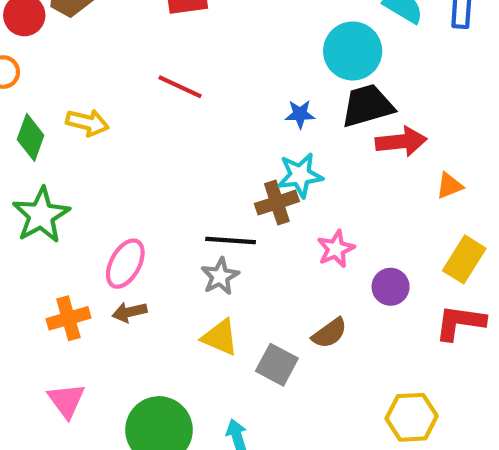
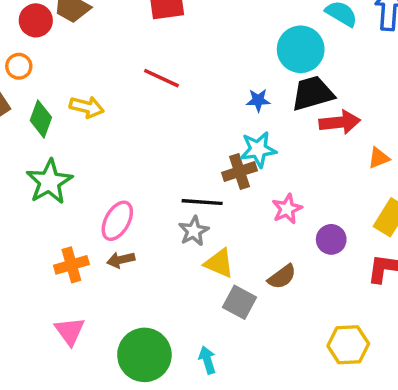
yellow triangle: (220, 337) -> (219, 263), moved

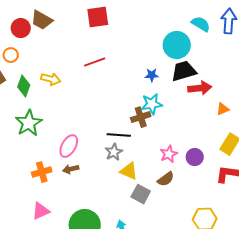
red line: (161, 78) -> (95, 62), turned -45
pink star: (287, 209) -> (169, 154), moved
pink triangle: (70, 331) -> (41, 211), turned 42

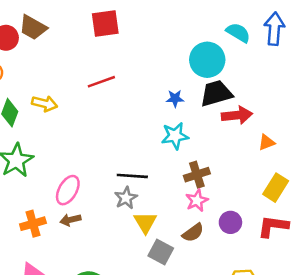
brown cross: (141, 117) -> (197, 175), moved
purple circle: (195, 157) -> (230, 222), moved
yellow triangle: (129, 171) -> (145, 222), turned 36

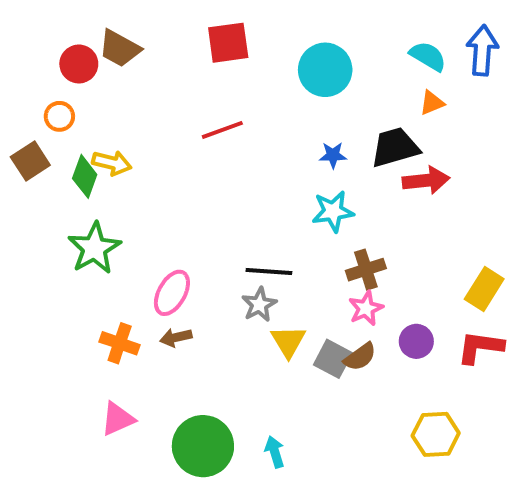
cyan circle: (207, 60) -> (325, 70), moved
yellow arrow: (45, 104) -> (112, 163), moved
orange triangle: (267, 142) -> (432, 103), moved
orange cross: (33, 224) -> (120, 343), turned 35
gray square: (161, 252) -> (333, 359), moved

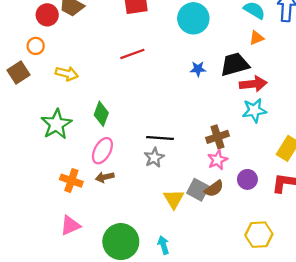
green diamond: (85, 176) -> (101, 114), moved
cyan star: (333, 211) -> (254, 110), moved
yellow triangle: (288, 341) -> (174, 199), moved

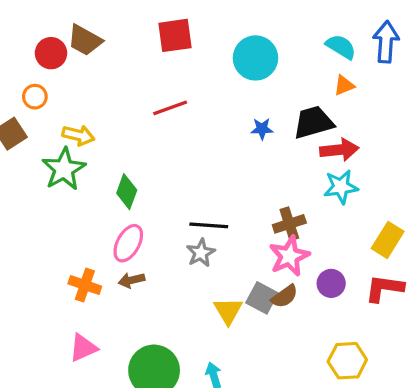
green star: (56, 124) -> (64, 169), moved
pink star: (217, 160) -> (289, 256), size x1.4

